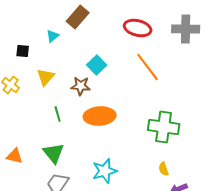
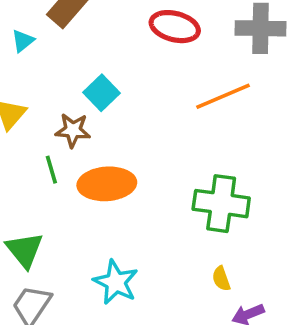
orange line: (148, 67) -> (223, 96), moved, turned -76
green line: (58, 114) -> (51, 170), moved
cyan star: (105, 171) -> (116, 282), turned -30

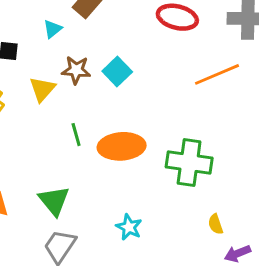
brown star: (73, 130) -> (76, 70), moved
green cross: (221, 204) -> (189, 163), moved
cyan star: (116, 282) -> (129, 227), size x0.7

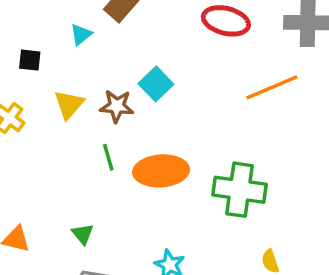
brown star: (76, 70) -> (117, 106), moved
green triangle: (54, 201) -> (83, 234), size x0.6

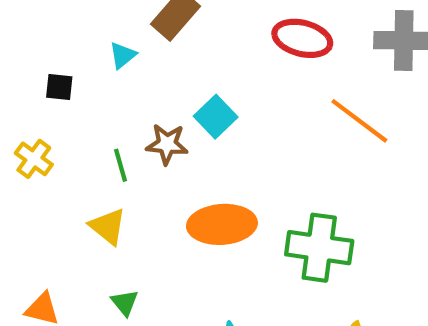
orange line: (272, 87) -> (359, 121), turned 60
yellow triangle: (69, 104) -> (108, 227), moved, turned -32
green line: (108, 157) -> (121, 165), moved

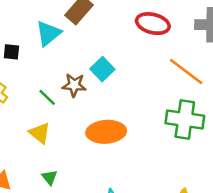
cyan triangle: (123, 55) -> (48, 33), size x1.6
green line: (121, 165) -> (47, 97), turned -30
green cross: (319, 248) -> (185, 120), moved

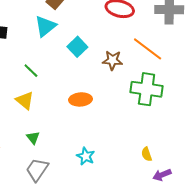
cyan triangle: (48, 33) -> (45, 26), moved
brown star: (74, 85) -> (112, 60), moved
orange ellipse: (106, 132) -> (80, 99), size x0.7

